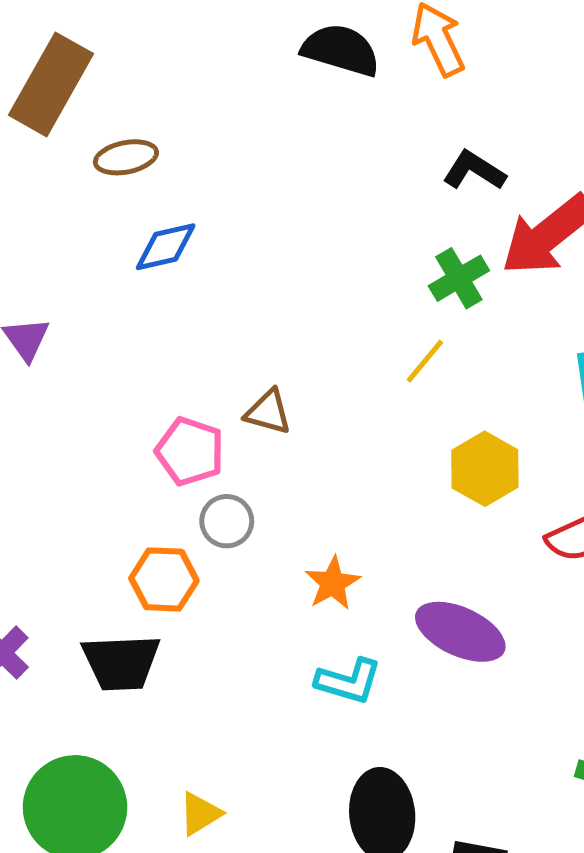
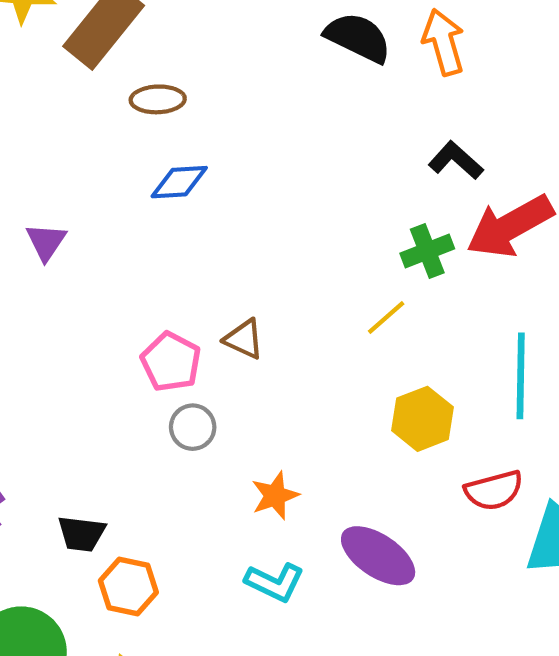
orange hexagon: (164, 579) -> (128, 586), moved
black trapezoid: (121, 662) -> (82, 534), size x0.7

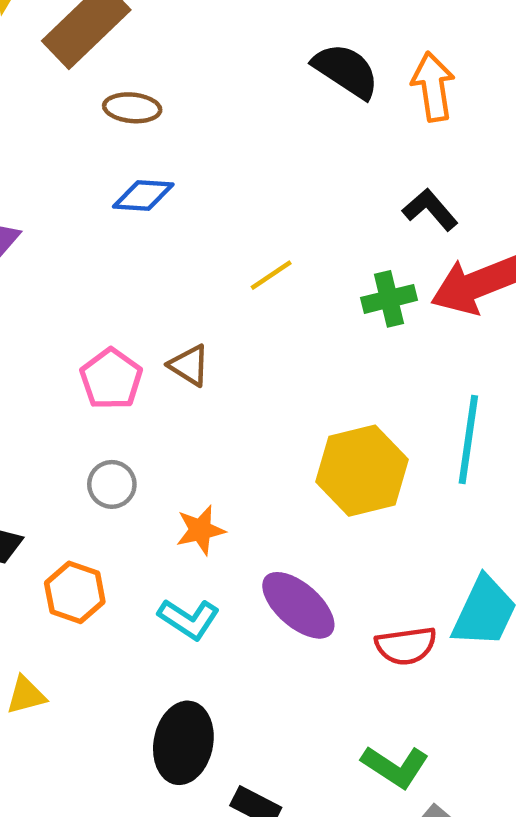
yellow line: (386, 317) -> (271, 275), moved
yellow hexagon: (422, 419) -> (362, 471), size x1.4
gray circle: (193, 427) -> (112, 484), moved
red semicircle: (494, 490) -> (406, 646), moved
orange hexagon: (128, 586) -> (75, 592), moved

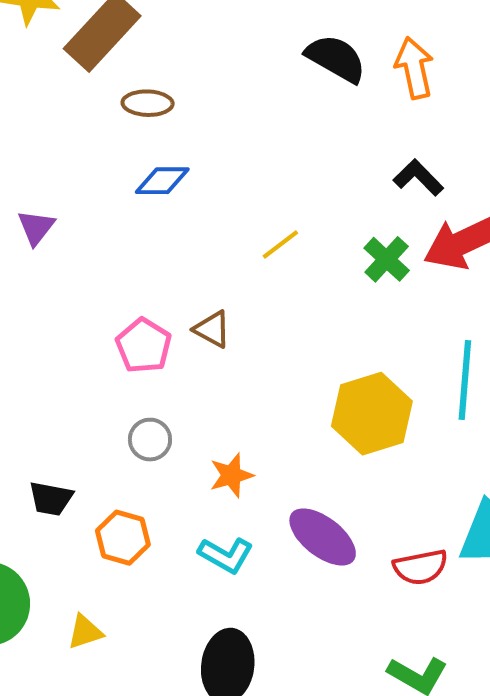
green cross: (389, 299) -> (387, 259), turned -30

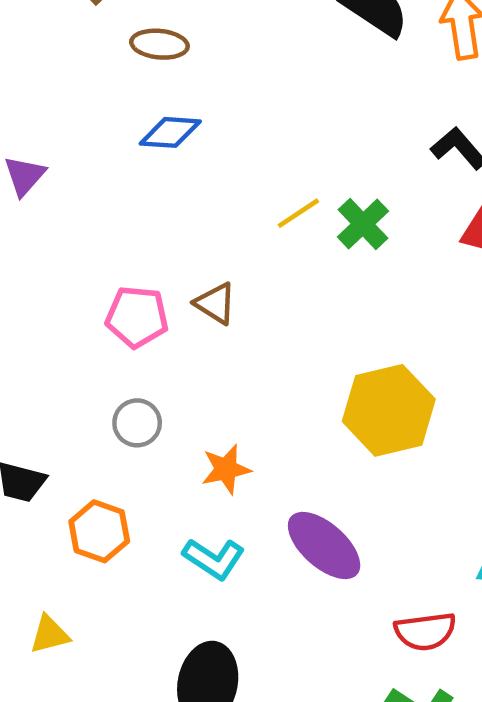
green cross: (387, 259) -> (363, 224), moved
pink pentagon: (144, 346) -> (137, 317), turned -30
red semicircle: (420, 567) -> (425, 631), moved

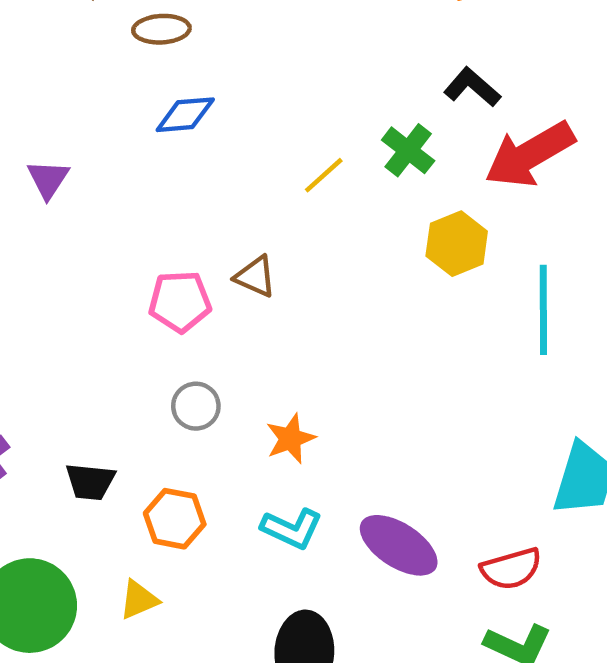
green cross: (363, 224) -> (408, 150), moved
yellow hexagon: (389, 410) -> (457, 244), moved, size x0.7
purple ellipse: (324, 545) -> (399, 545), moved
yellow triangle: (50, 634) -> (139, 600), moved

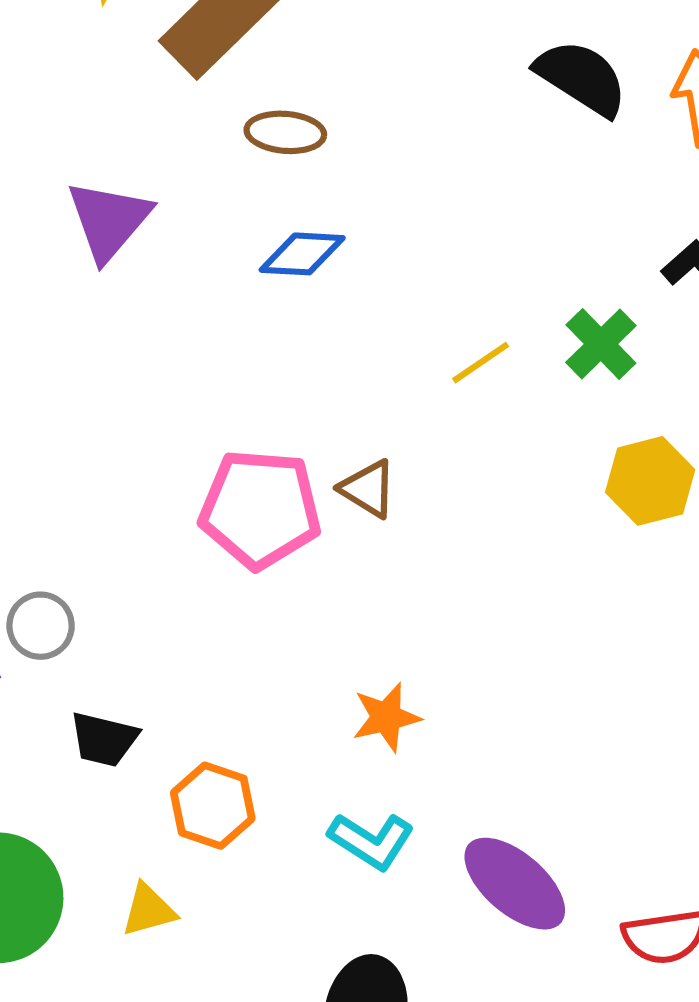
purple triangle: (48, 179) -> (109, 220), moved, size x1.5
pink pentagon: (180, 301) -> (260, 509), size x1.4
gray circle: (196, 406) -> (41, 626), moved

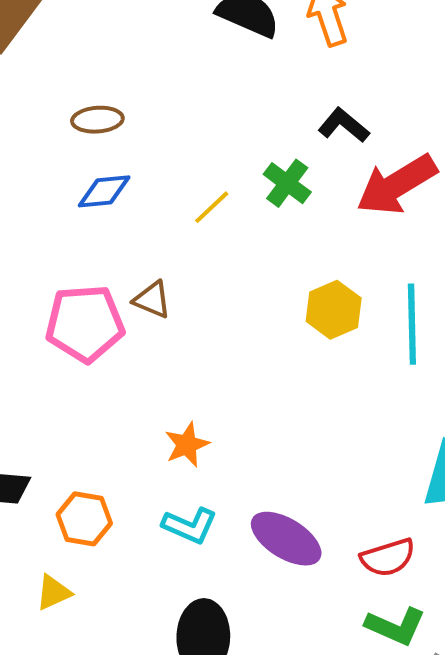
brown ellipse: (285, 132) -> (97, 120), moved
blue diamond: (302, 254) -> (104, 191), moved
yellow hexagon: (650, 481) -> (334, 310), moved

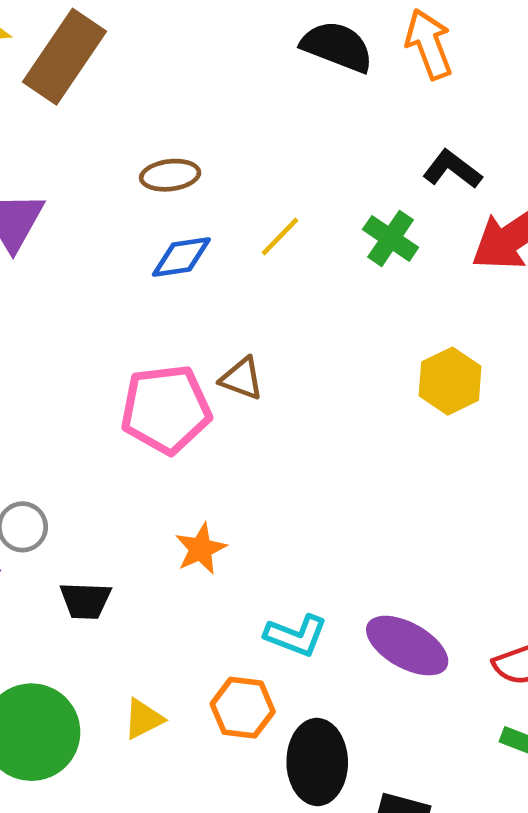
yellow line: (212, 207) -> (280, 236), moved
orange star: (187, 445) -> (201, 549), moved
orange hexagon: (84, 519) -> (243, 708), moved

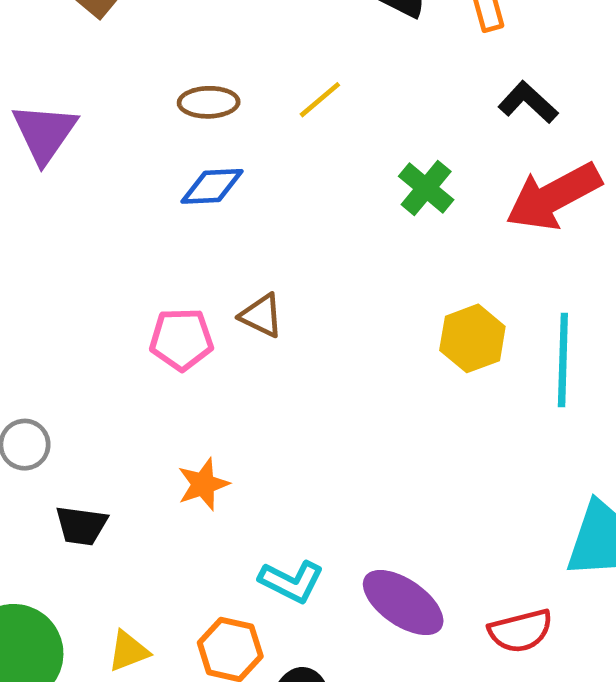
black L-shape: (452, 169) -> (528, 102), moved
yellow line: (280, 236) -> (320, 100), moved
pink pentagon: (166, 409) -> (181, 339), size x0.7

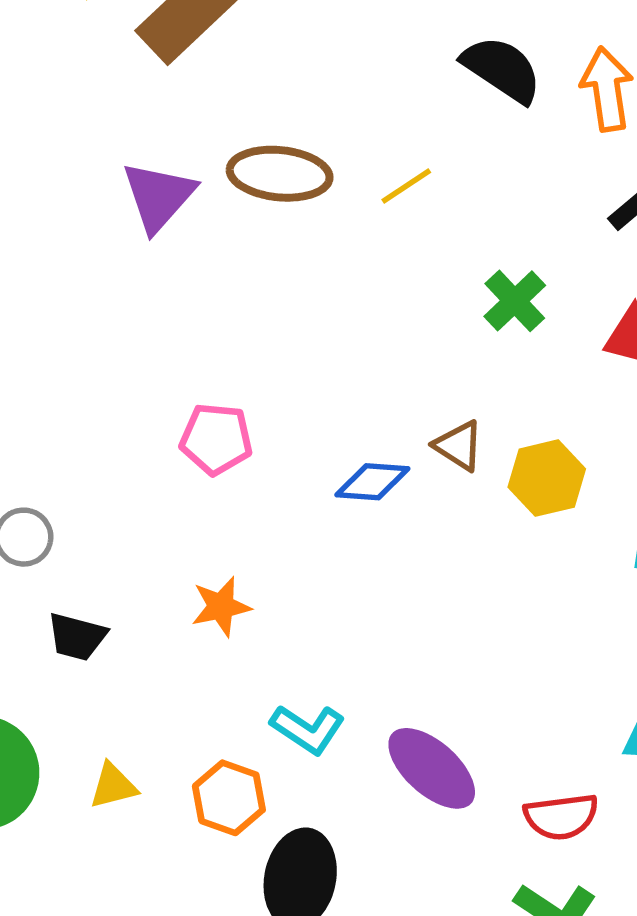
brown ellipse: (209, 102) -> (280, 174), size x1.5
purple triangle: (44, 133) -> (159, 196), moved
blue diamond: (212, 186) -> (372, 482), moved
brown triangle: (261, 316) -> (459, 446), moved

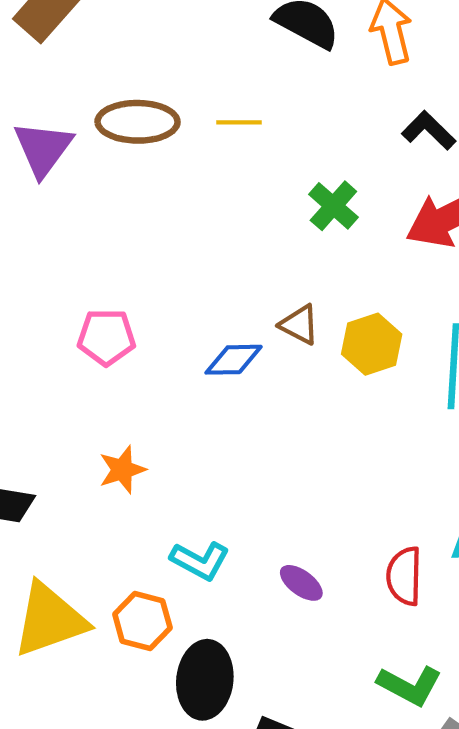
yellow line: (406, 186) -> (239, 122), turned 39
purple ellipse: (432, 768) -> (301, 583), size x0.6
yellow triangle: (113, 786) -> (50, 620), size x2.0
red semicircle: (561, 817) -> (404, 576), moved, turned 104

